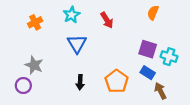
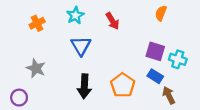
black arrow: (80, 82) -> (84, 86), size x1.5
purple circle: (23, 86) -> (19, 98), moved

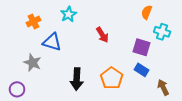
red arrow: (112, 21) -> (102, 35), moved
blue triangle: (81, 46) -> (52, 42), moved, turned -42
cyan cross: (178, 59) -> (162, 32), moved
brown arrow: (169, 95) -> (163, 87), moved

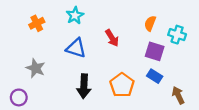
orange semicircle: (147, 12) -> (150, 23), moved
blue triangle: (52, 42) -> (76, 48), moved

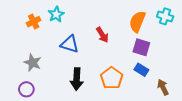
cyan star: (75, 15) -> (56, 14), moved
orange semicircle: (150, 23) -> (137, 22), size x1.5
cyan cross: (177, 35) -> (165, 16), moved
purple circle: (19, 97) -> (26, 89), moved

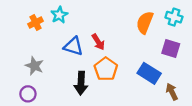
red arrow: (102, 35) -> (98, 42), moved
purple square: (141, 47) -> (171, 48), moved
blue rectangle: (141, 70) -> (149, 73), size x1.5
orange pentagon: (112, 78) -> (106, 69), moved

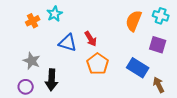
black arrow: (81, 83) -> (52, 80), moved

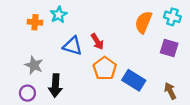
orange cross: (33, 21) -> (35, 22), turned 32
blue rectangle: (138, 68) -> (134, 80), moved

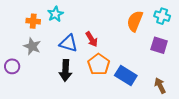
gray star: (34, 65) -> (32, 46), moved
black arrow: (55, 86) -> (65, 70), moved
purple circle: (27, 93) -> (12, 66), moved

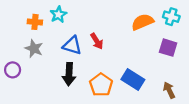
orange semicircle: (135, 21) -> (143, 22), turned 45
orange pentagon: (99, 64) -> (101, 85), moved

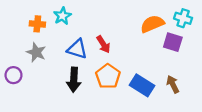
purple square: (168, 48) -> (173, 42), moved
orange pentagon: (101, 85) -> (108, 76), moved
brown arrow: (169, 90) -> (173, 84), moved

